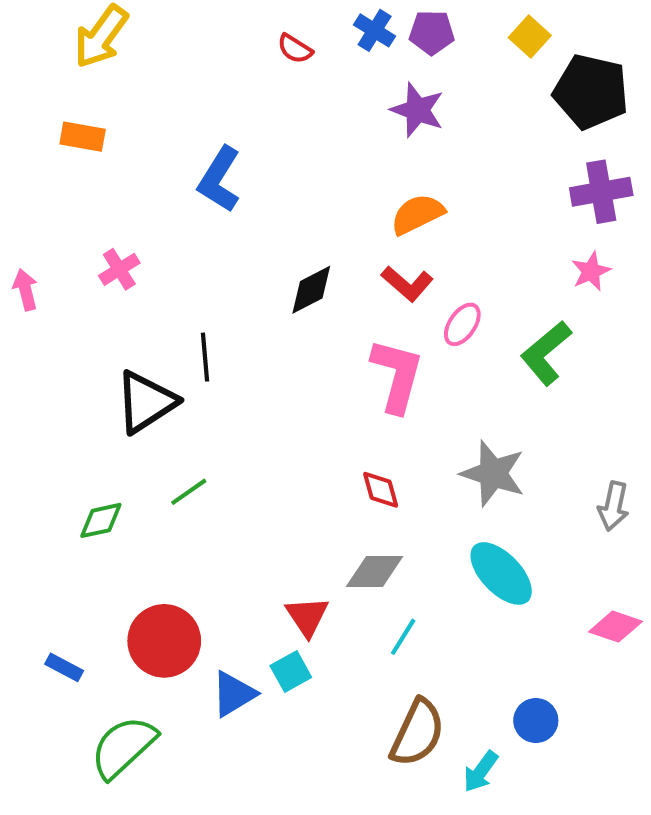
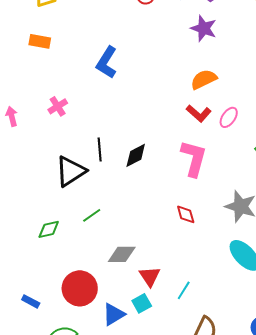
black diamond: (311, 290) -> (136, 155), moved
pink ellipse: (462, 324) -> (229, 117), moved
gray diamond: (375, 571) -> (122, 254), moved
cyan line: (403, 637) -> (184, 290), moved

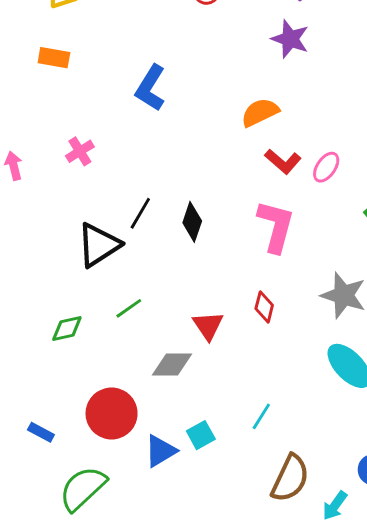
orange semicircle: (204, 79) -> (260, 112), moved
black line: (100, 149) -> (140, 213), turned 35
black diamond: (136, 155) -> (192, 222), turned -44
red diamond: (186, 214) -> (264, 307), turned 30
red triangle: (150, 276) -> (208, 326), moved

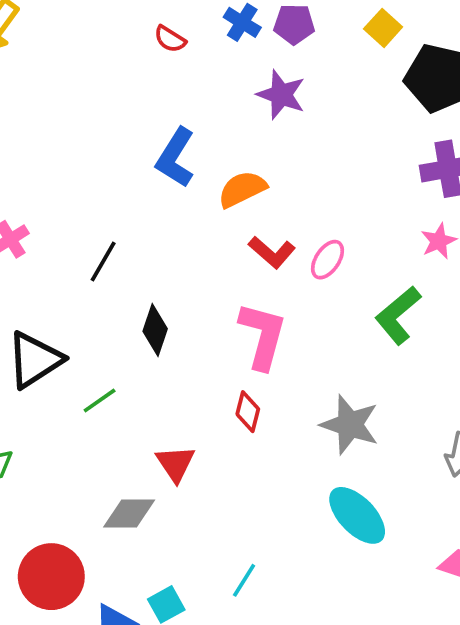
blue L-shape: (150, 88) -> (176, 158), moved
black line: (140, 213) -> (103, 261), moved
red diamond: (264, 307) -> (248, 412), moved
green line: (129, 308) -> (100, 400), moved

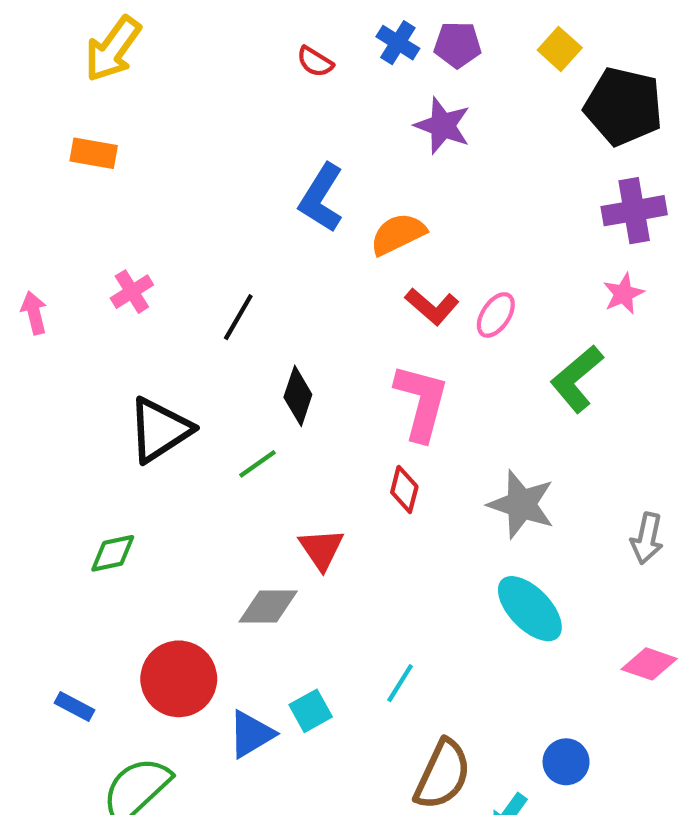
green line: (100, 400) -> (257, 464), moved

